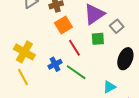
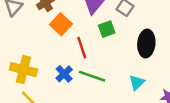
red line: (74, 48) -> (82, 48), turned 30

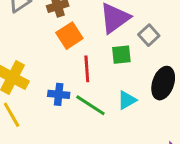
blue cross: (64, 74) -> (59, 94), turned 35
cyan triangle: (137, 82) -> (127, 100), moved

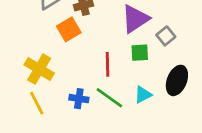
orange square: (69, 36) -> (69, 29), moved
blue cross: (59, 94) -> (79, 99), moved

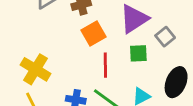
orange square: (69, 29) -> (94, 33), moved

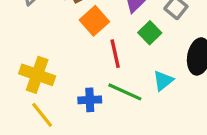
green square: (138, 53) -> (150, 33), turned -30

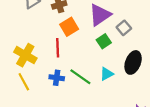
red line: (115, 54) -> (58, 48), moved

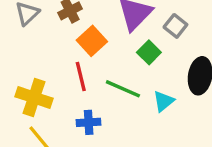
green line: (80, 77) -> (123, 89), moved

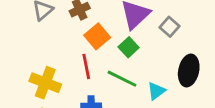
green square: (149, 52) -> (129, 47), moved

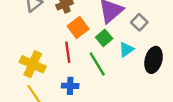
green line: (122, 79) -> (97, 64), turned 30
cyan triangle: (156, 91) -> (126, 49), moved

